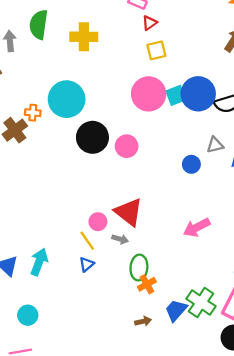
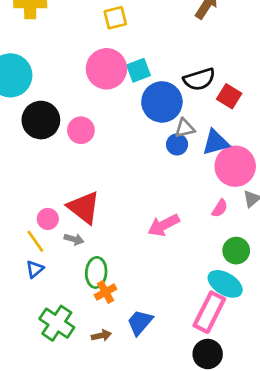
blue circle: (198, 94) -> (162, 102), moved
blue circle: (191, 164) -> (177, 144), moved
green cross: (201, 303) -> (57, 323), moved

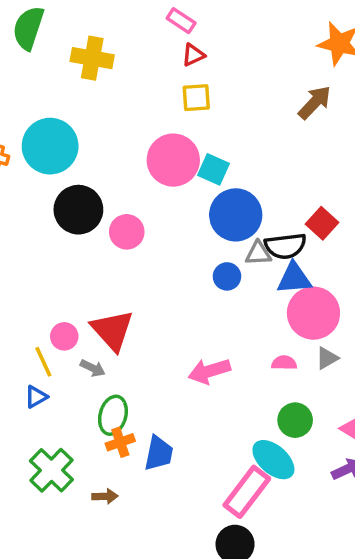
cyan square: (139, 70) -> (213, 169), turned 35
black semicircle: (199, 79) -> (285, 246), moved
blue circle: (177, 144) -> (227, 276), moved
pink semicircle: (220, 208) -> (284, 363), turned -132
blue trapezoid: (140, 322) -> (159, 453), moved, turned 140

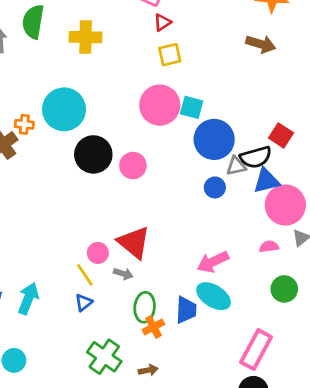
brown arrow: (315, 102) -> (261, 44), turned 72
blue trapezoid: (159, 453) -> (186, 310), moved
cyan ellipse: (273, 460) -> (214, 296), moved

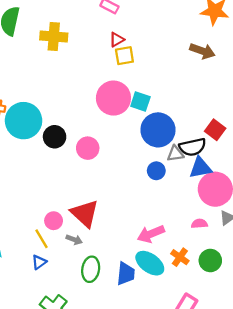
red triangle: (162, 22) -> (117, 40), moved
cyan circle: (64, 109) -> (24, 121), moved
black circle: (93, 154) -> (55, 137), size x0.7
orange cross: (153, 327) -> (180, 257), moved, turned -30

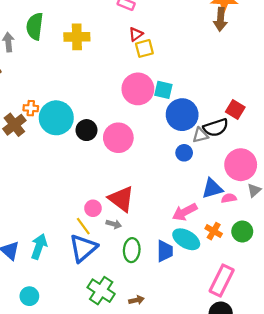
brown arrow: (202, 51) -> (220, 19), moved, turned 80
pink circle: (88, 148) -> (118, 138), size x1.4
blue triangle: (200, 168) -> (212, 188), moved
blue triangle: (39, 262) -> (83, 248), size x2.0

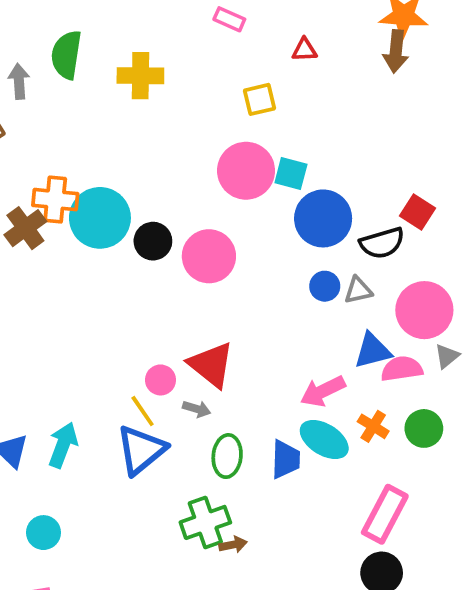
red triangle: (136, 34) -> (304, 50), moved, turned 32
orange cross: (31, 108) -> (55, 200), size x1.6
gray triangle: (200, 135) -> (358, 290), moved
pink semicircle: (229, 198) -> (402, 369), size x1.5
green cross: (101, 291) -> (205, 522), moved, turned 36

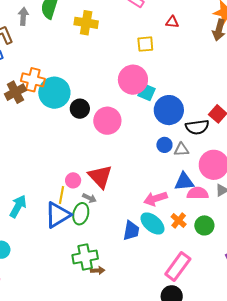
cyan square: (291, 174) -> (147, 92), moved
yellow line: (143, 411) -> (61, 195), turned 36
green ellipse: (227, 456) -> (81, 214), moved

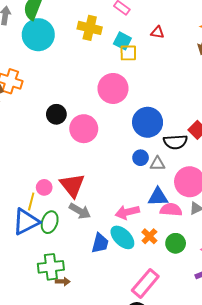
yellow cross: (86, 23) -> (90, 28), moved
cyan square: (147, 92) -> (122, 41), moved
cyan circle: (54, 93) -> (38, 35), moved
gray arrow: (89, 198) -> (80, 211), moved, size x1.5

